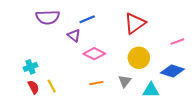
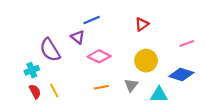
purple semicircle: (48, 17) -> (50, 50), moved, turned 60
red triangle: (135, 23) -> (142, 24), size x0.6

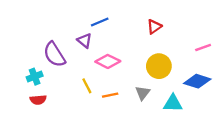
yellow line: (54, 90) -> (87, 86), moved
red semicircle: (35, 92) -> (38, 100), turned 112

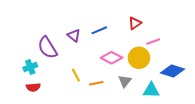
blue line: (100, 22) -> (99, 30), moved
pink line: (203, 48) -> (153, 42), moved
pink diamond: (108, 61) -> (112, 58), moved

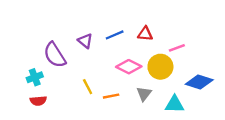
red triangle: (135, 23) -> (145, 34), moved, turned 40

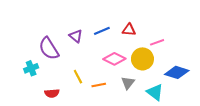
red semicircle: (38, 101) -> (52, 93), moved
cyan triangle: (175, 104) -> (155, 92), turned 36

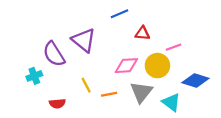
blue line: (102, 31) -> (119, 14), moved
purple triangle: (76, 36) -> (84, 40), size x1.6
pink diamond: (114, 59) -> (126, 66), turned -30
gray triangle: (128, 83) -> (141, 92), size x1.5

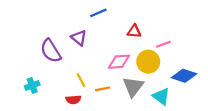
blue line: (119, 14) -> (98, 13), moved
purple triangle: (84, 40) -> (79, 38), size x0.7
cyan cross: (34, 76) -> (32, 86), moved
red semicircle: (57, 104) -> (73, 100), moved

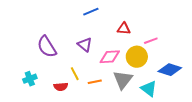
purple triangle: (79, 38) -> (85, 45), moved
red semicircle: (73, 100) -> (61, 87), moved

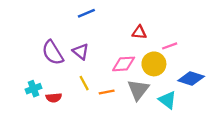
blue line: (91, 12) -> (86, 13), moved
purple triangle: (85, 45) -> (81, 52), moved
red semicircle: (61, 87) -> (54, 98), moved

